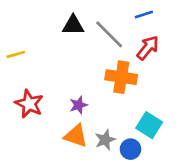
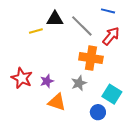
blue line: (144, 14) -> (108, 11), turned 32
yellow line: (16, 54) -> (36, 31), moved
purple star: (78, 105) -> (47, 81), moved
gray star: (105, 140) -> (79, 83), moved

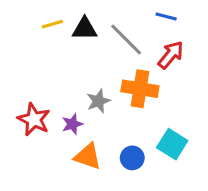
yellow line: (36, 31) -> (52, 24), moved
gray star: (79, 83) -> (98, 101), moved
blue circle: (98, 112) -> (132, 158), moved

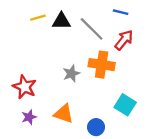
purple star: (72, 124) -> (29, 117), moved
blue circle: (132, 158) -> (96, 127), moved

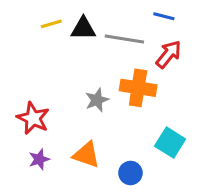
gray line: (92, 29) -> (124, 39), turned -36

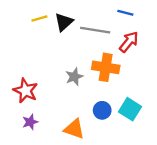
black triangle: (83, 28) -> (64, 22), turned -42
orange triangle: (86, 155) -> (74, 129), moved
blue circle: (130, 173) -> (102, 110), moved

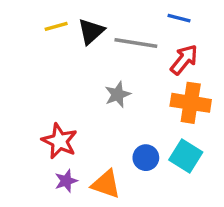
orange cross: (106, 67) -> (191, 103), moved
gray star: (74, 77) -> (118, 94), moved
red star: (26, 91) -> (59, 141), moved
purple star: (30, 122) -> (66, 181), moved

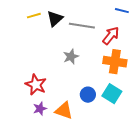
blue line: (179, 18) -> (122, 11), moved

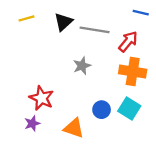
yellow line: (34, 16) -> (26, 18), moved
purple star: (40, 109) -> (32, 123), moved

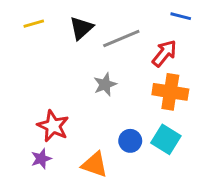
gray line: (95, 30) -> (121, 38), turned -32

